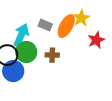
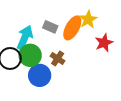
brown cross: (52, 55) -> (58, 59), turned 32
blue circle: (13, 71) -> (40, 75), moved

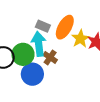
yellow star: (88, 19) -> (80, 39), moved
cyan arrow: (25, 37) -> (39, 44), moved, turned -30

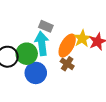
orange ellipse: (65, 27) -> (67, 46), moved
brown cross: (50, 57) -> (67, 64), moved

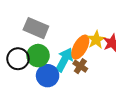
gray rectangle: (46, 26) -> (36, 28), moved, size x1.6
cyan arrow: (42, 44) -> (64, 60), moved, turned 35

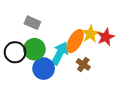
gray rectangle: (36, 28) -> (32, 23), size x0.7
brown cross: (80, 66) -> (83, 64), moved

